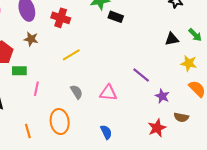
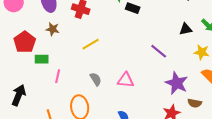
purple line: (141, 75) -> (159, 51), moved
purple star: (162, 96) -> (177, 83), size x1.6

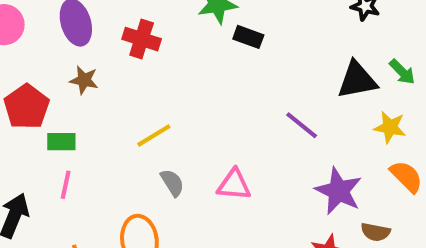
black triangle: (186, 29) -> (357, 80), size x1.5
yellow line: (91, 44) -> (154, 135), moved
pink line: (58, 76) -> (66, 185), moved

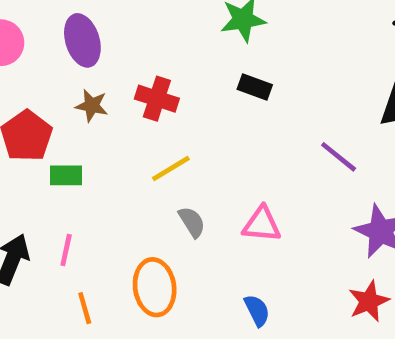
black rectangle: (248, 37) -> (255, 87), moved
red cross: (142, 39) -> (157, 99), moved
pink line: (66, 185) -> (66, 250), moved

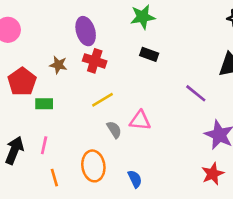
purple ellipse: (82, 40) -> (86, 31), moved
pink triangle: (262, 224) -> (140, 121), moved
blue semicircle: (257, 311) -> (135, 179), moved

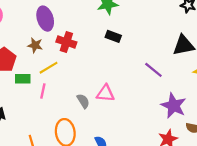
purple ellipse: (86, 31) -> (45, 19), moved
yellow line: (102, 100) -> (49, 68), moved
pink line: (44, 145) -> (43, 91), moved

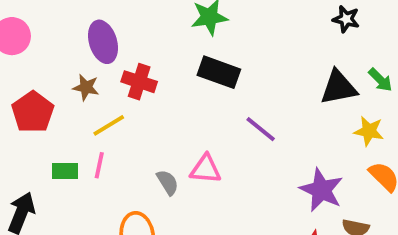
black rectangle: (113, 36) -> (219, 72), size x1.5
purple line: (153, 70) -> (261, 129), moved
green rectangle: (23, 79) -> (65, 171), moved

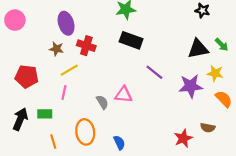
red pentagon: (33, 112) -> (27, 77), moved, turned -30
green rectangle: (65, 171) -> (45, 114), moved
purple star: (321, 190) -> (191, 86), moved, turned -30

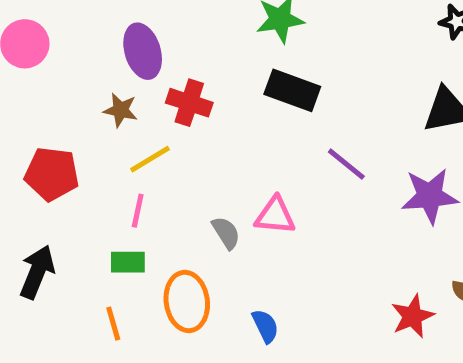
green rectangle: (45, 114) -> (128, 262), moved

